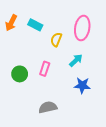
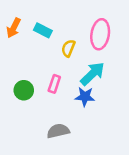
cyan arrow: (76, 60) -> (92, 74), size x1.5
blue star: (82, 85) -> (85, 97), moved

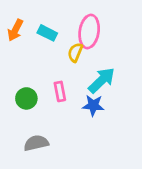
pink ellipse: (100, 34) -> (89, 32), moved
pink rectangle: (54, 84) -> (60, 91), turned -30
gray semicircle: (58, 131) -> (36, 143), moved

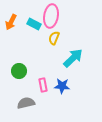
pink ellipse: (89, 32) -> (51, 16), moved
pink rectangle: (60, 91) -> (43, 85), moved
blue star: (93, 105) -> (62, 86), moved

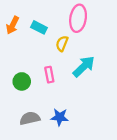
pink ellipse: (51, 16) -> (78, 18), moved
pink rectangle: (43, 85) -> (49, 75), moved
blue star: (62, 86) -> (60, 117), moved

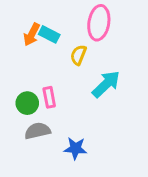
orange arrow: (13, 25) -> (32, 34), moved
pink rectangle: (49, 75) -> (49, 97), moved
gray semicircle: (30, 118) -> (38, 131), moved

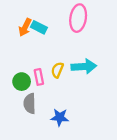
yellow semicircle: (78, 55) -> (57, 70), moved
cyan arrow: (106, 84) -> (84, 67), turned 40
gray semicircle: (38, 131) -> (30, 103), turned -78

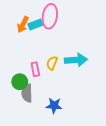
pink ellipse: (78, 18) -> (50, 16), moved
cyan rectangle: (39, 27) -> (35, 25), turned -48
green circle: (22, 82) -> (20, 82), moved

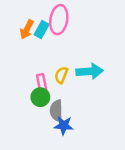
cyan rectangle: (35, 25) -> (42, 29), turned -40
green circle: (20, 82) -> (40, 97), moved
gray semicircle: (27, 93) -> (56, 111), moved

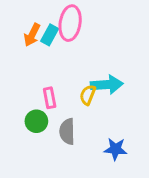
yellow semicircle: (61, 75) -> (88, 95), moved
green circle: (40, 97) -> (36, 121), moved
blue star: (64, 125) -> (116, 149), moved

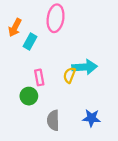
orange arrow: (32, 35) -> (15, 28), moved
cyan rectangle: (50, 35) -> (30, 41), moved
gray semicircle: (67, 131) -> (53, 120), moved

